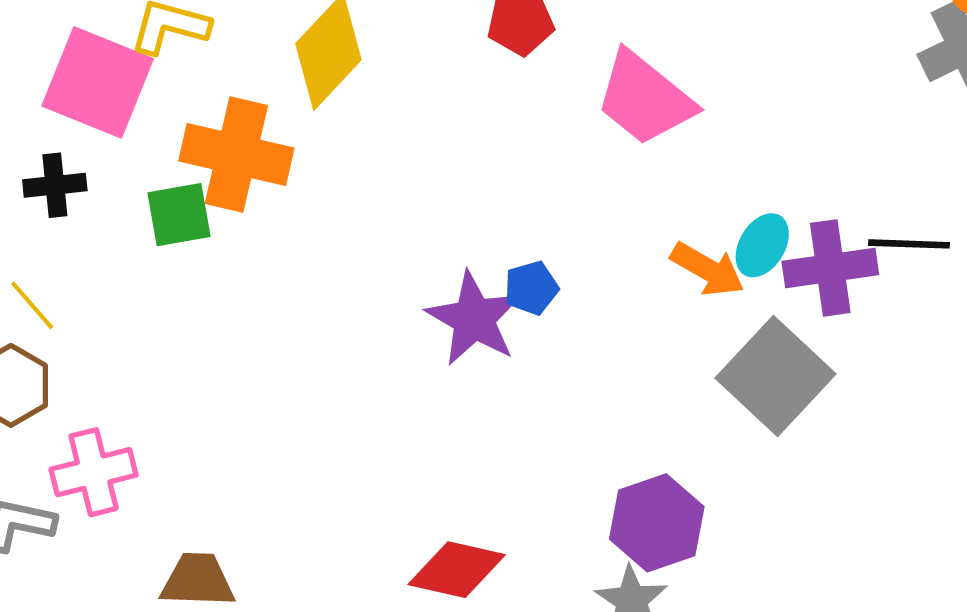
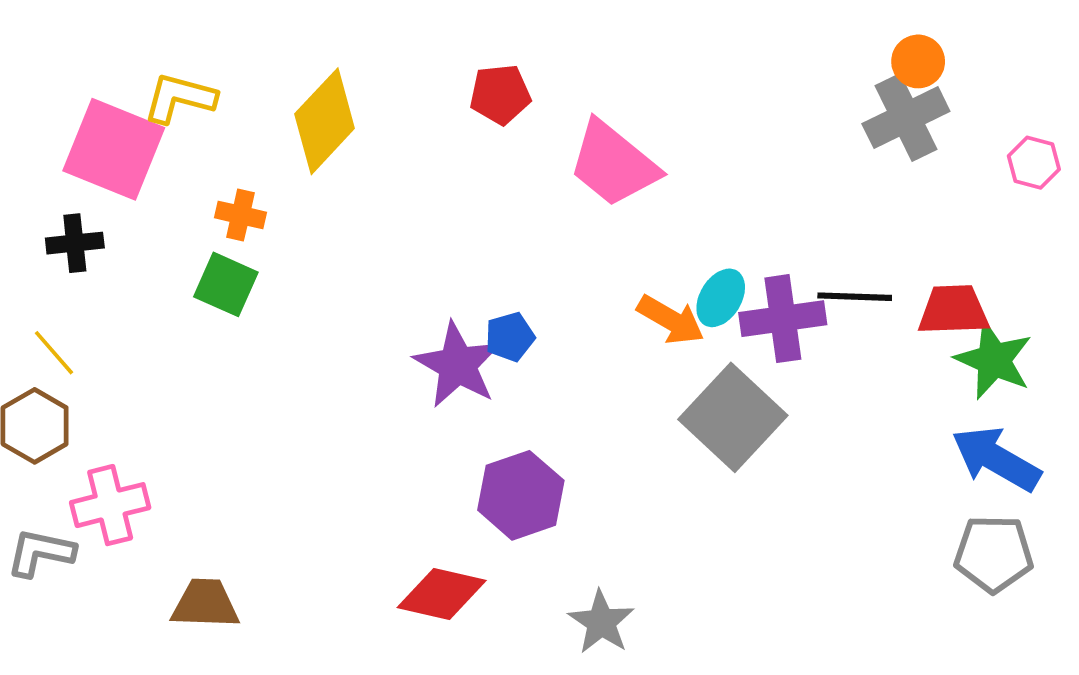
orange cross: (236, 155) -> (241, 215), size x0.5
green square: (179, 215) -> (226, 284), moved, turned 34
purple hexagon: (657, 523) -> (521, 495), moved

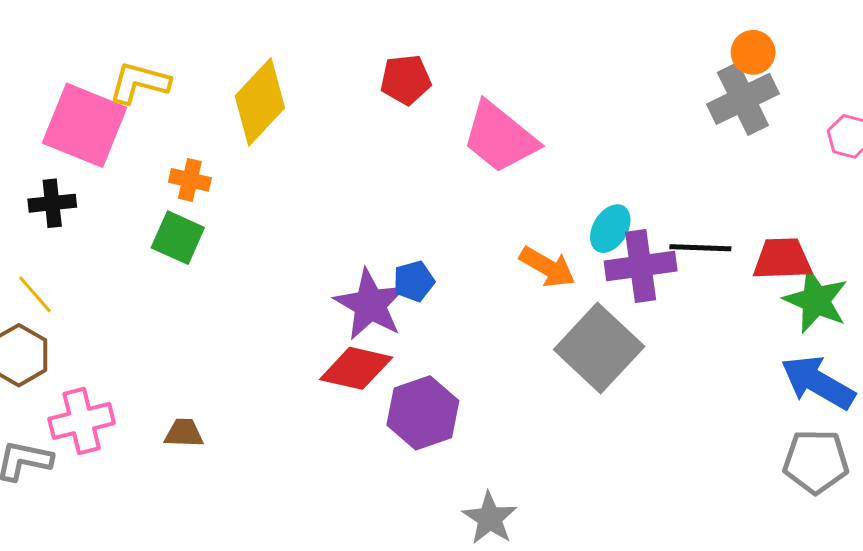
cyan ellipse: (721, 298) -> (610, 229), moved
red diamond: (442, 594) -> (356, 368), moved
brown trapezoid: (205, 604) -> (184, 433), moved, size x0.7

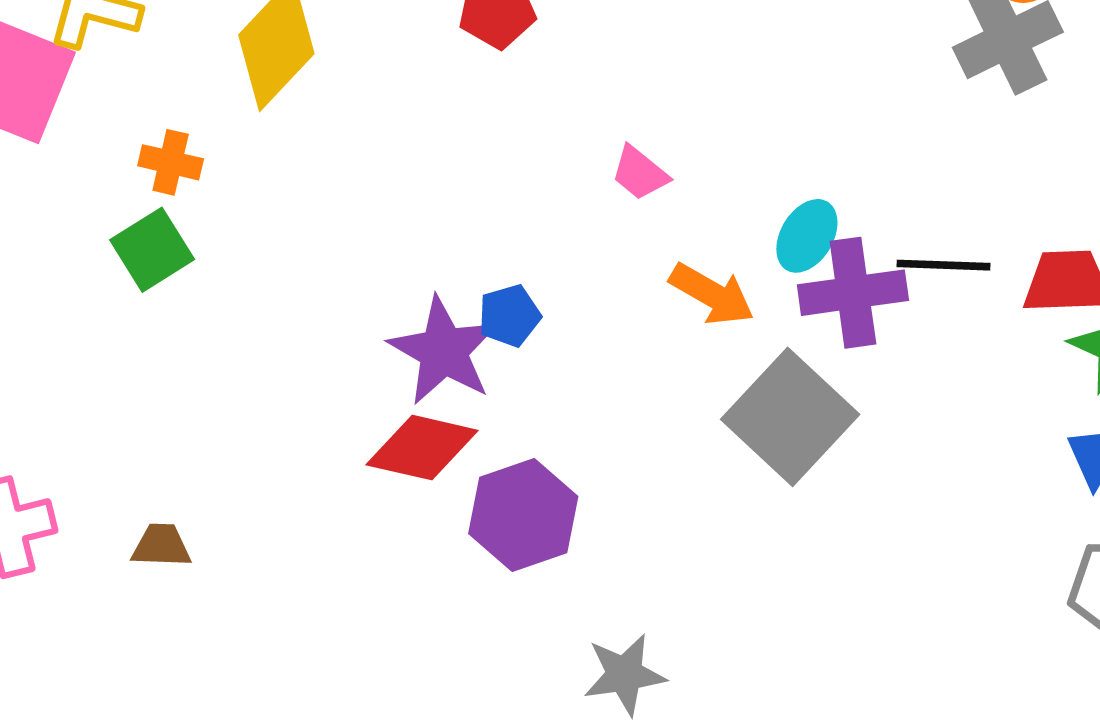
pink trapezoid: (500, 137) -> (640, 173), moved, size x0.5
green square: (178, 238) -> (152, 250), turned 34
gray star: (490, 518) -> (624, 674), turned 30

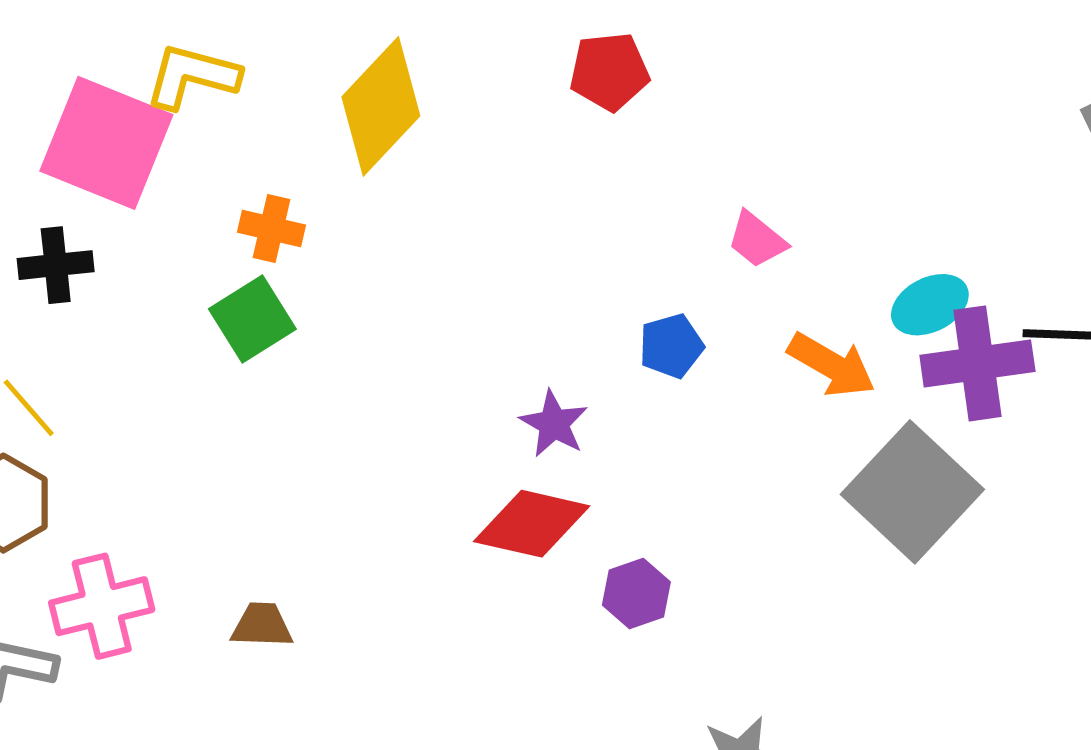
cyan ellipse: (807, 236) -> (930, 305), turned 32
blue pentagon: (509, 316) -> (671, 346), moved
purple star: (444, 351) -> (554, 424), size x0.6
purple hexagon: (523, 515) -> (636, 593), size x0.6

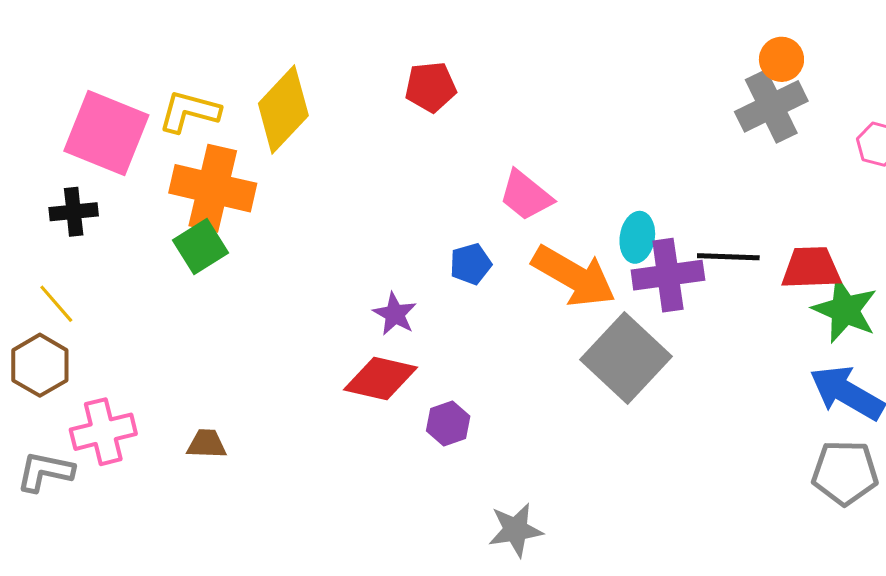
yellow L-shape: (192, 76) -> (189, 111), moved
orange cross: (271, 229) -> (213, 188), size x2.0
pink trapezoid: (757, 240) -> (526, 195), size x1.4
cyan ellipse: (930, 305) -> (637, 237), turned -54
orange arrow: (832, 365) -> (574, 276), size x1.5

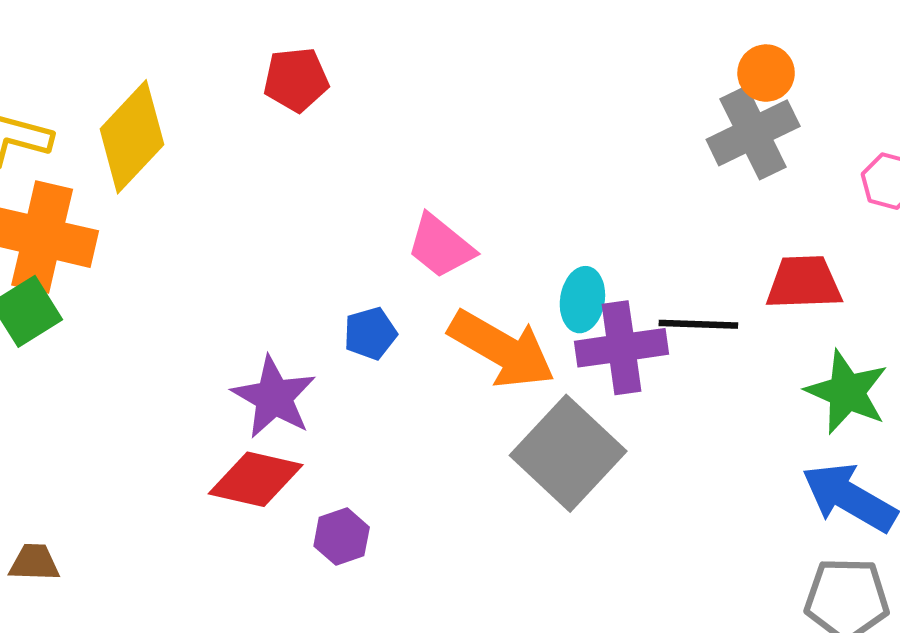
red pentagon: (431, 87) -> (296, 80), moved
red trapezoid: (811, 268) -> (804, 283), moved
purple star: (395, 314) -> (274, 397), size x1.5

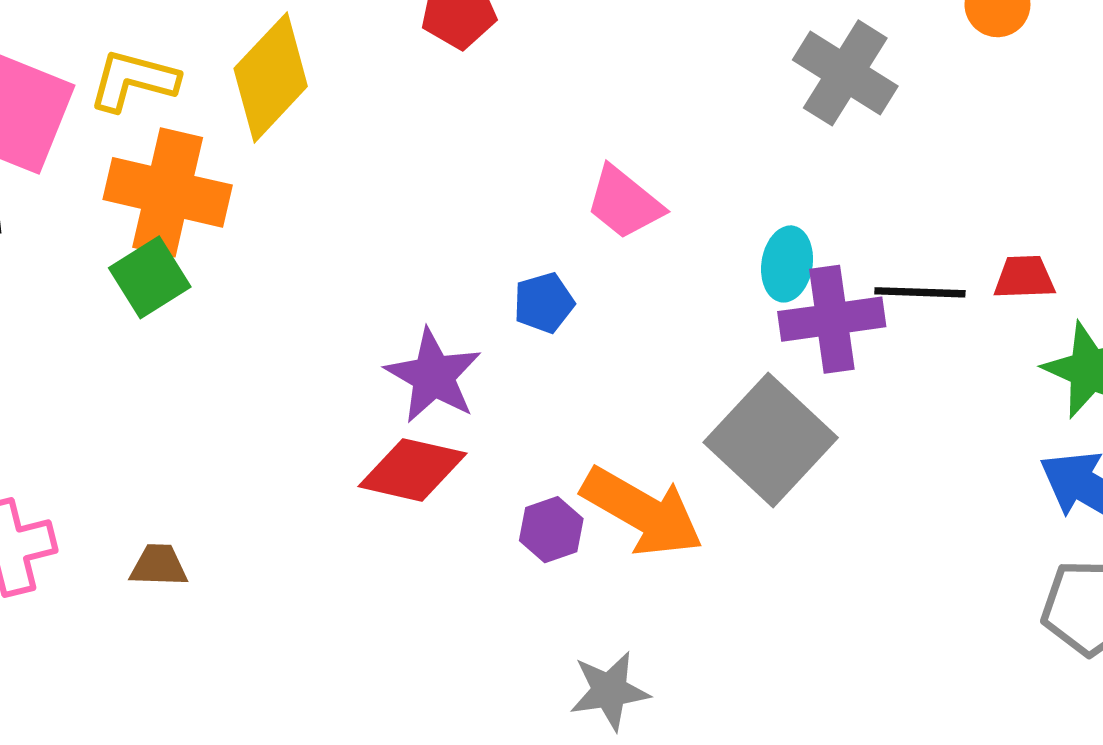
gray cross: (753, 133) -> (845, 73), moved, turned -32
red trapezoid: (804, 283) -> (1024, 277), moved, size x0.7
orange arrow: (502, 349) -> (642, 512), moved
purple hexagon: (342, 537) -> (551, 530), moved

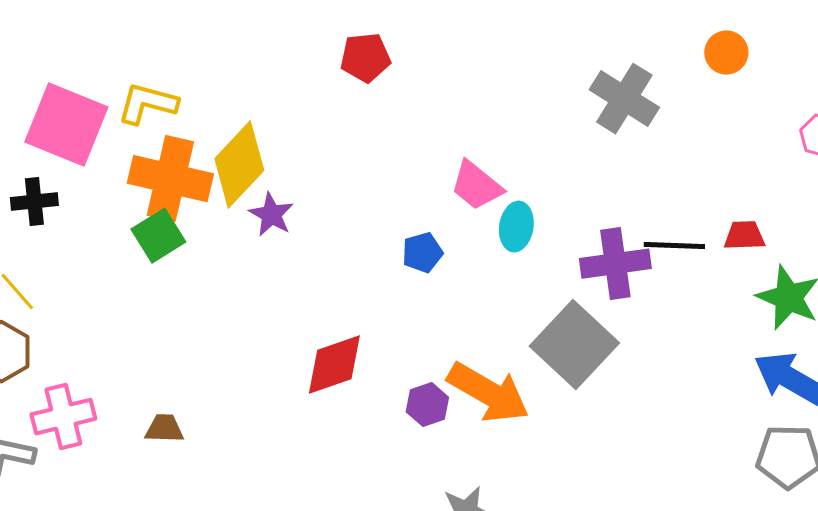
yellow diamond: (271, 77) -> (239, 165), moved
cyan ellipse: (787, 264) -> (516, 227), moved
purple star: (433, 376) -> (271, 215), moved, size x0.7
red diamond: (412, 470) -> (334, 365), turned -32

